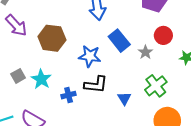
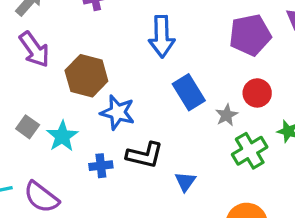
blue star: (90, 56) -> (118, 112), moved
gray square: (18, 76) -> (28, 127), turned -32
green cross: (156, 86) -> (250, 151), moved

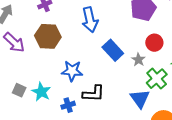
brown hexagon: (86, 76) -> (48, 36), moved
blue triangle: (185, 182) -> (140, 99), moved, size x1.5

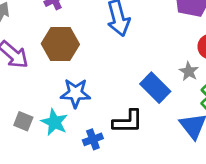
blue rectangle: (113, 50) -> (155, 88), moved
blue star: (72, 71) -> (75, 93), moved

